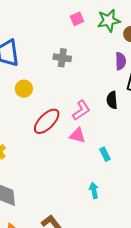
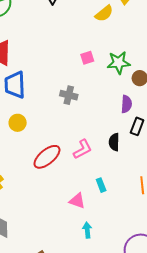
yellow circle: (24, 89) -> (18, 123), moved
pink triangle: (77, 135) -> (77, 201), moved
cyan rectangle: (105, 154) -> (101, 185), moved

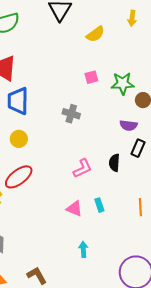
yellow semicircle: (104, 13) -> (95, 34), moved
purple semicircle: (126, 104) -> (129, 125), turned 90
red ellipse: (47, 157) -> (19, 177), moved
pink triangle: (77, 201) -> (74, 209), moved

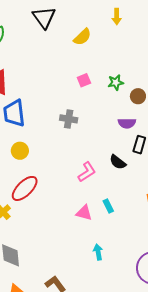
green star: (123, 84) -> (116, 82), size x0.7
black semicircle: (114, 163) -> (118, 162), turned -48

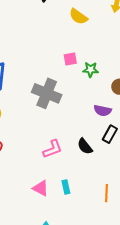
yellow semicircle: (82, 37) -> (78, 17), turned 66
green star: (116, 82) -> (91, 70), moved
gray cross: (69, 119) -> (47, 93), size x1.6

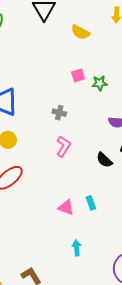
gray cross: (47, 93) -> (59, 113), size x0.5
pink L-shape: (53, 149) -> (63, 146), moved, turned -30

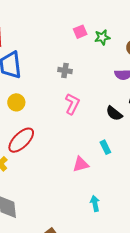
cyan rectangle: (91, 203) -> (105, 147), moved
pink triangle: (66, 207) -> (81, 164), turned -30

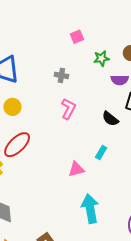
green star: (102, 37) -> (101, 58), moved
cyan rectangle: (105, 147) -> (101, 152), turned 56
cyan arrow: (95, 203) -> (90, 209), size x1.8

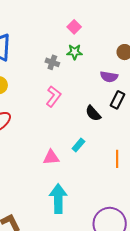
pink square: (77, 37) -> (74, 27), turned -32
green star: (101, 58) -> (75, 52), moved

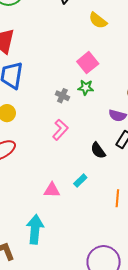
pink square: (74, 27) -> (88, 63), size x1.5
cyan arrow: (58, 199) -> (35, 229), moved

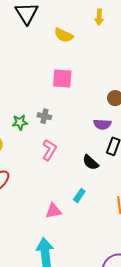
pink square: (88, 63) -> (62, 79), turned -35
green star: (86, 87) -> (20, 122), moved

